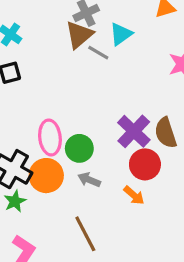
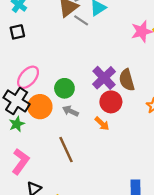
pink ellipse: (50, 137) -> (28, 77), moved, turned 45

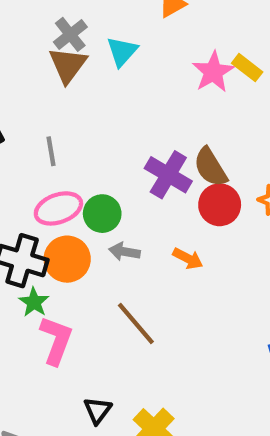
gray line: (81, 20) -> (51, 151), moved, turned 63
pink ellipse: (28, 77) -> (58, 208), moved, turned 45
red circle: (111, 102) -> (220, 205), moved
pink L-shape: (21, 161) -> (56, 340), moved

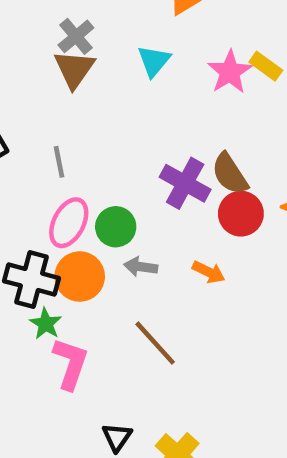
cyan triangle: (122, 51) -> (154, 61), moved
pink ellipse: (58, 208) -> (69, 223), turned -42

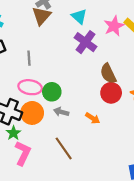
cyan triangle: (154, 61) -> (79, 16), turned -35
purple cross: (185, 183) -> (86, 42), moved
pink ellipse: (69, 223) -> (30, 87), turned 65

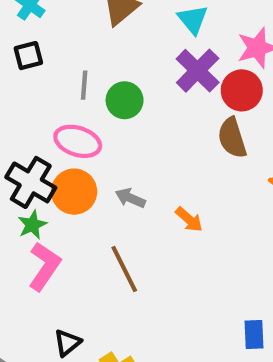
green circle: (52, 92) -> (125, 100), moved
red circle: (111, 93) -> (242, 90), moved

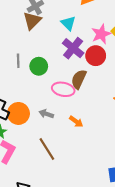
brown semicircle: (232, 138) -> (79, 79), moved, turned 48
pink ellipse: (78, 141) -> (63, 89), moved

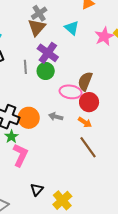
purple cross: (73, 48) -> (48, 53), moved
red circle: (96, 56) -> (89, 102), moved
brown line: (47, 149) -> (88, 147), moved

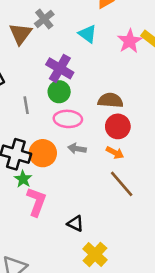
brown triangle: (37, 27) -> (20, 34), moved
gray line: (25, 67) -> (26, 105), moved
brown semicircle: (85, 81) -> (110, 100), turned 78
pink ellipse: (71, 92) -> (68, 119), moved
black triangle: (37, 189) -> (75, 224), moved, turned -40

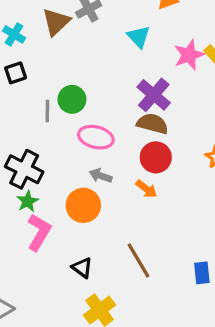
purple cross: (60, 68) -> (154, 95), moved
green circle: (59, 92) -> (72, 99), moved
orange circle: (43, 153) -> (83, 205), moved
brown line: (122, 184) -> (138, 261), moved

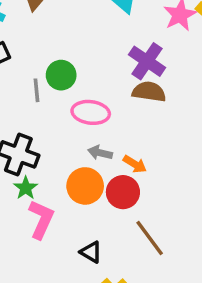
red circle: (156, 157) -> (123, 192), moved
orange arrow: (146, 189) -> (135, 164), moved

